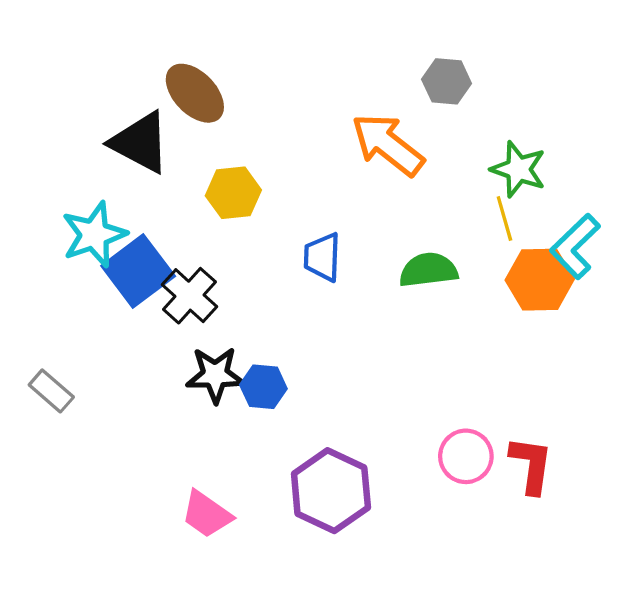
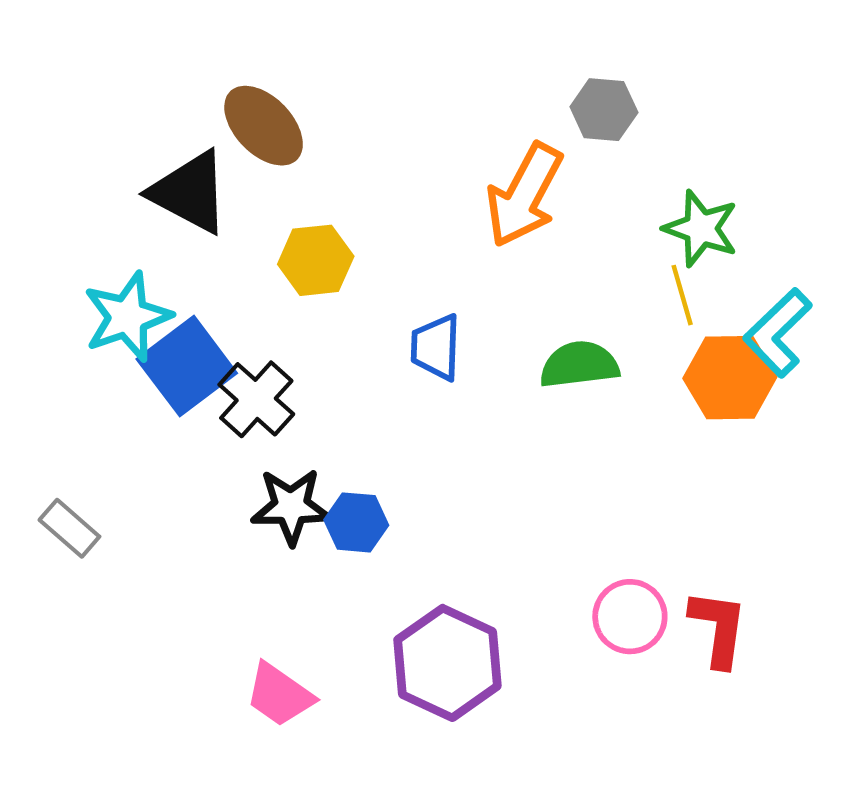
orange arrow: (388, 145) -> (524, 195), turned -100

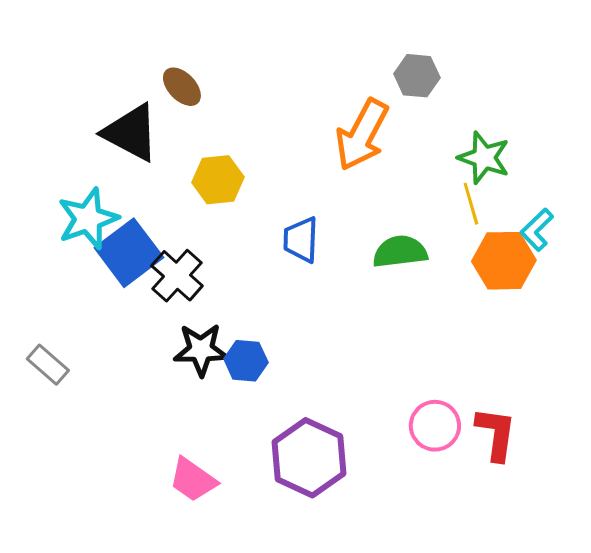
brown ellipse: (264, 126) -> (182, 87), size x0.7
cyan L-shape: (778, 333) -> (537, 230), size x0.7

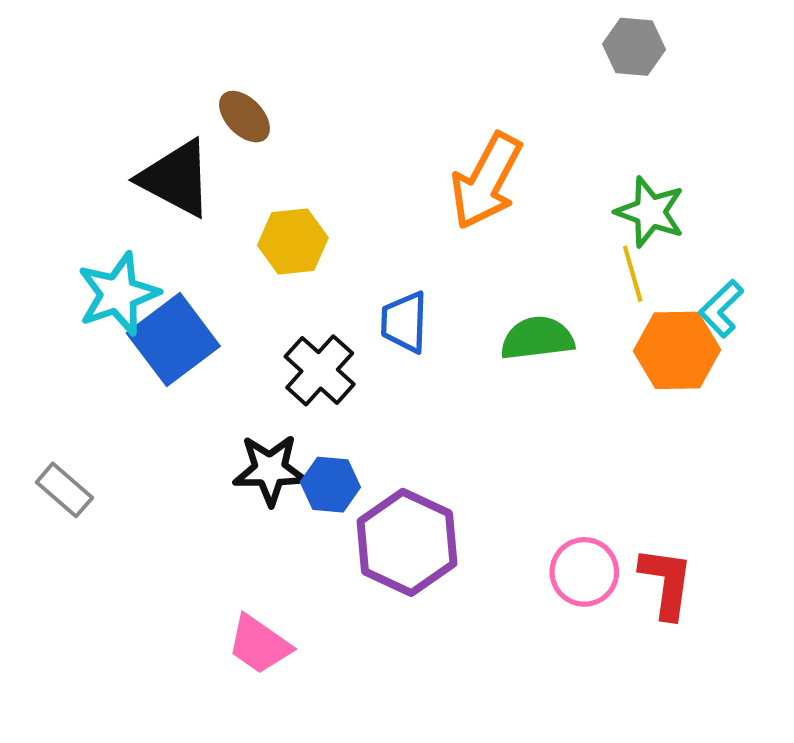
gray hexagon: (417, 76) -> (634, 47), moved
black cross: (177, 276) -> (320, 370), moved
purple hexagon: (309, 458) -> (407, 542), moved

